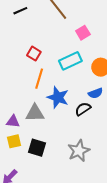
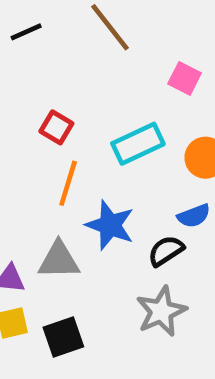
pink square: (83, 33) -> (185, 78), moved, turned -32
black square: (37, 148) -> (63, 337), turned -36
gray star: (79, 151) -> (161, 311), moved

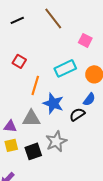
red square: (56, 127) -> (19, 61), moved
blue semicircle: (194, 216) -> (89, 99), turned -32
gray star: (161, 311) -> (56, 141), moved

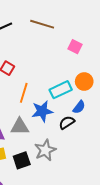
brown line: (53, 18) -> (42, 24), turned -35
cyan rectangle: (65, 68) -> (61, 90), moved
blue star: (53, 103) -> (42, 111), turned -30

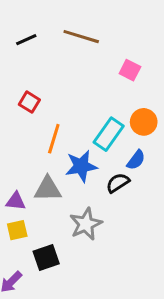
cyan rectangle: (61, 90) -> (109, 134), turned -30
black square: (22, 160) -> (46, 258), moved

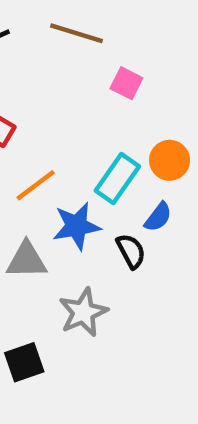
pink square: (130, 70) -> (126, 83), moved
orange line: (54, 139) -> (36, 185), turned 36
black semicircle: (118, 183) -> (131, 251), turned 95

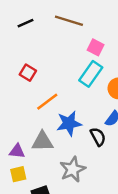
cyan rectangle: (117, 178) -> (91, 74), moved

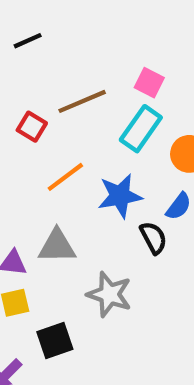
brown line: (69, 21) -> (82, 101), moved, turned -40
blue star: (69, 123) -> (120, 196), moved
gray star: (73, 169) -> (109, 294), turned -30

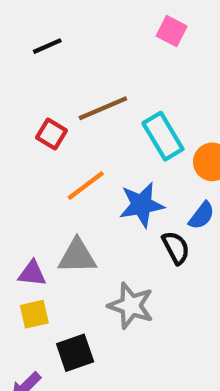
pink square: (149, 83) -> (172, 31), moved
cyan rectangle: (141, 129) -> (163, 136), turned -66

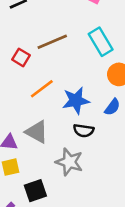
cyan rectangle: (163, 136) -> (101, 42), moved
black semicircle: (176, 248) -> (84, 131), moved, turned 126
gray triangle: (77, 256) -> (37, 132), turned 30

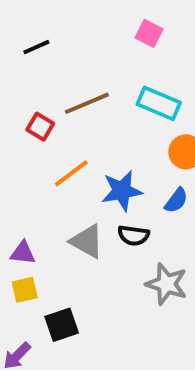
cyan rectangle: (101, 42) -> (159, 103), turned -36
gray triangle: (37, 132) -> (87, 241), moved
gray star: (69, 162) -> (167, 284), moved

